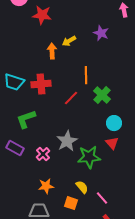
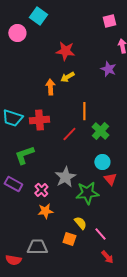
red star: (42, 15) -> (65, 51), moved
purple star: (101, 33) -> (108, 69), moved
cyan circle: (114, 123) -> (102, 162), moved
orange star: (46, 186) -> (45, 211), moved

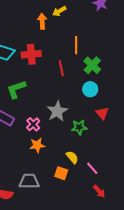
red line: (69, 134) -> (61, 68), turned -56
cyan circle: (102, 162) -> (90, 89), moved
green star: (87, 193) -> (79, 127), size x0.7

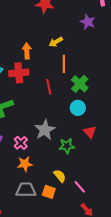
yellow arrow: (59, 11) -> (56, 42), moved
orange arrow: (42, 21) -> (27, 51), moved
gray trapezoid: (29, 181) -> (26, 190), moved

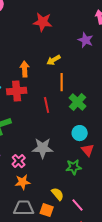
cyan circle: (78, 108) -> (80, 133), moved
gray star: (45, 130) -> (43, 148), turned 30
green star: (67, 146) -> (74, 167), moved

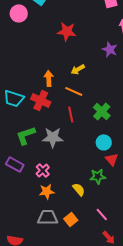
orange line: (62, 82) -> (74, 91), moved, turned -66
red cross: (17, 91) -> (41, 100), turned 30
gray star: (43, 148) -> (53, 137), moved
yellow semicircle: (58, 194) -> (79, 189), moved
orange square: (47, 210) -> (71, 219), turned 32

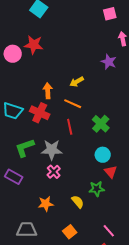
pink circle: (19, 13) -> (13, 54), moved
red star: (67, 31) -> (34, 45), moved
pink cross: (43, 170) -> (54, 172), moved
pink line: (102, 214) -> (109, 231), moved
gray trapezoid: (48, 217) -> (27, 230), moved

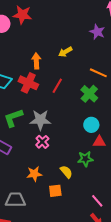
orange line: (73, 104) -> (98, 73), moved
red line: (70, 127) -> (57, 86), moved, turned 42
red triangle: (111, 172) -> (99, 142), turned -48
orange square: (70, 232) -> (55, 191), moved, turned 32

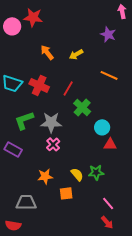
orange arrow: (36, 61) -> (47, 52), moved, turned -35
green cross: (89, 94) -> (82, 107), moved
green star: (85, 159) -> (96, 172), moved

